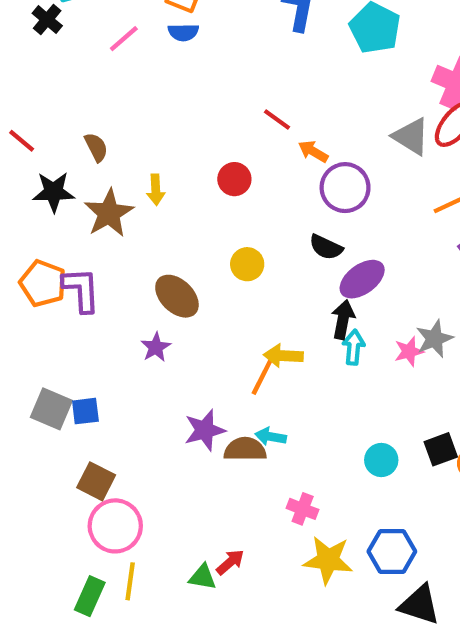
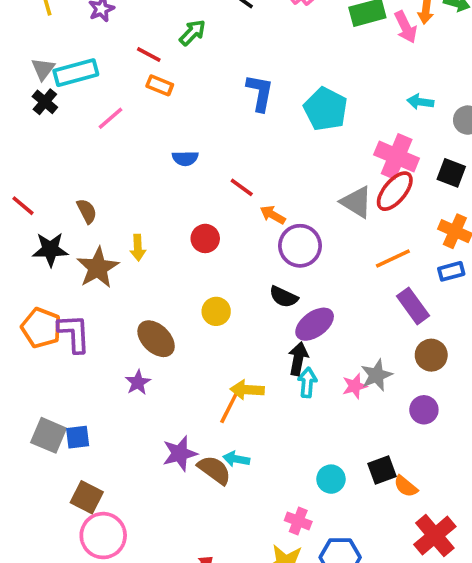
blue semicircle: (183, 32) -> (185, 158), moved
brown semicircle: (245, 449) -> (214, 470), turned 36
pink cross: (303, 509) -> (298, 521), moved

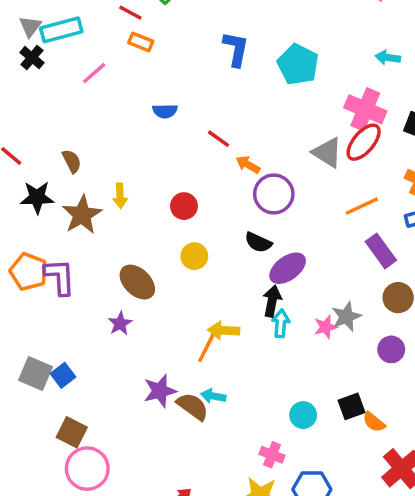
red circle: (205, 238) -> (184, 206), moved
blue square: (78, 437) -> (63, 375), turned -30

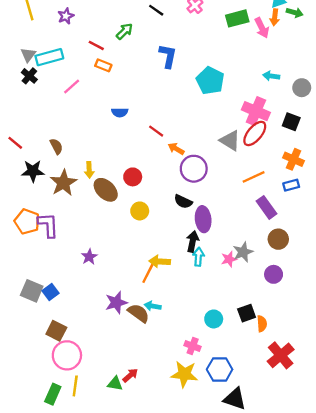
blue L-shape: (236, 49) -> (168, 56), moved
purple ellipse: (288, 268) -> (203, 219), turned -60
brown ellipse: (137, 282) -> (106, 190), moved
orange semicircle: (374, 422) -> (262, 324), turned -133

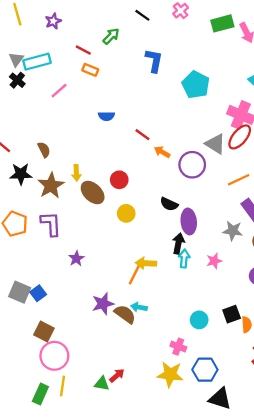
purple circle: (194, 169) -> (192, 165), moved
purple L-shape: (48, 225) -> (51, 224), moved
gray star: (243, 252) -> (233, 231), moved, turned 30

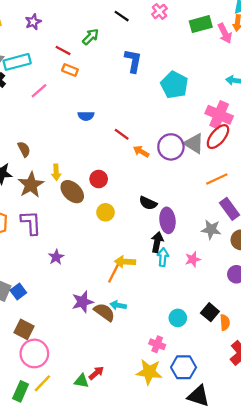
purple circle: (192, 165) -> (171, 147), moved
black square: (232, 314) -> (210, 312), turned -30
yellow line: (62, 386) -> (42, 383), turned 36

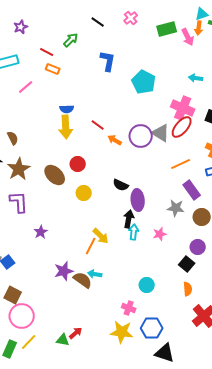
yellow arrow: (56, 172) -> (66, 127), moved, size x1.6
yellow arrow: (125, 262) -> (101, 236), turned -138
black square: (210, 312) -> (187, 264), moved

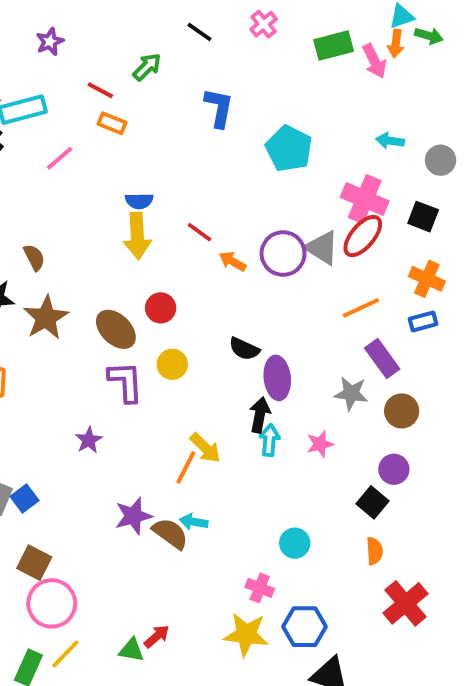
purple L-shape: (19, 202) -> (126, 382), moved

